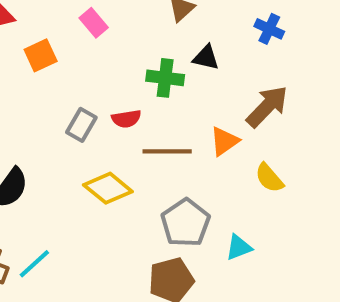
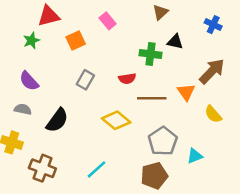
gray rectangle: (81, 125) -> (85, 80), moved
orange triangle: (224, 141) -> (186, 92), turned -30
cyan line: (34, 264) -> (96, 169), moved

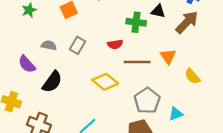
brown arrow: (212, 71) -> (187, 22), moved
purple semicircle: (29, 81) -> (27, 64), moved
gray semicircle: (23, 109) -> (49, 45), moved

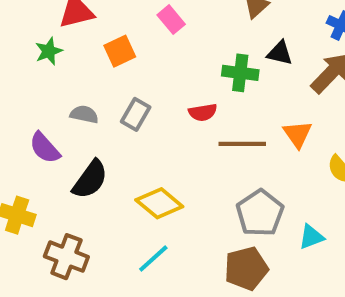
yellow diamond: (105, 82) -> (159, 203), moved

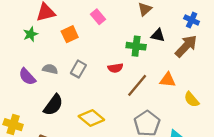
orange triangle: (298, 134) -> (168, 80), turned -49
brown line: (242, 144) -> (137, 85), turned -50
purple semicircle: (45, 148) -> (27, 77), moved

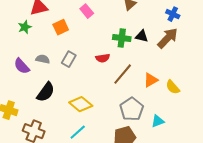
black triangle: (158, 35) -> (142, 36), moved
orange triangle: (168, 80) -> (151, 80), moved, turned -35

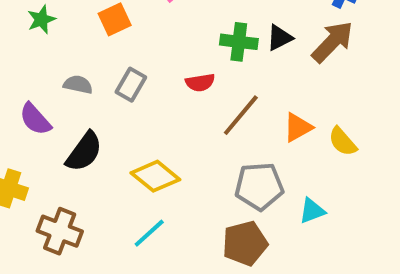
black triangle: (142, 36) -> (280, 38), turned -40
purple semicircle: (22, 66) -> (35, 119), moved
gray pentagon: (132, 109) -> (259, 186), turned 30

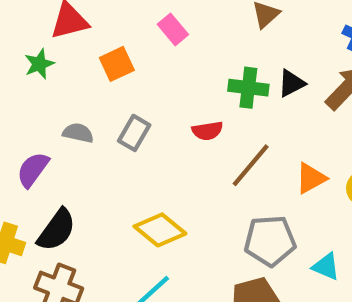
purple semicircle: (35, 119) -> (33, 170), turned 78
black semicircle: (84, 152) -> (56, 230), moved
cyan triangle: (312, 211) -> (326, 267), turned 44

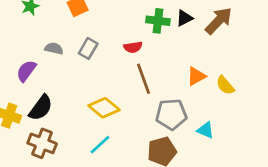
brown line: (251, 165) -> (144, 79), moved, turned -60

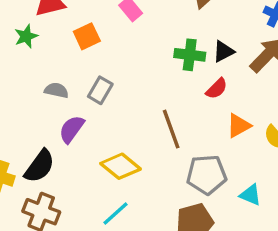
red semicircle: (133, 47) -> (217, 89), moved, turned -36
purple semicircle: (26, 71) -> (72, 129), moved

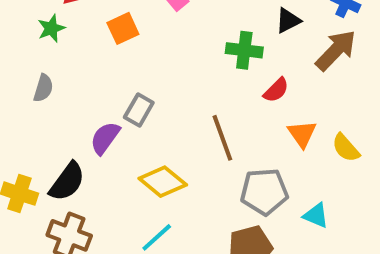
black triangle: (223, 51) -> (288, 20), moved
gray semicircle: (56, 90) -> (43, 88), moved, turned 95
gray rectangle: (100, 90) -> (139, 110), moved
orange triangle: (239, 126) -> (302, 134), turned -36

